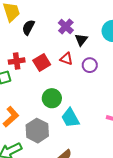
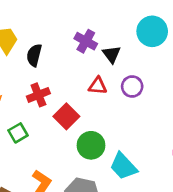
red cross: (17, 61) -> (38, 95), moved
red square: (42, 63) -> (66, 116), moved

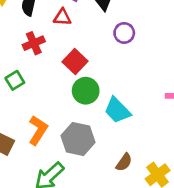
red triangle: (98, 86) -> (62, 17), moved
red square: (66, 116) -> (75, 62), moved

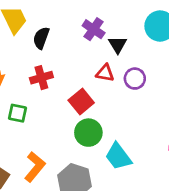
red triangle: (62, 17) -> (105, 73), moved
green square: (15, 80) -> (18, 113), turned 36

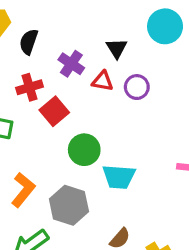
purple cross: (94, 29) -> (71, 64), moved
red square: (81, 101) -> (54, 111), moved
cyan trapezoid: (118, 157) -> (119, 177), turned -48

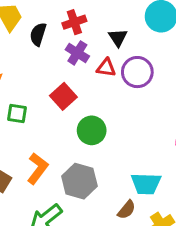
red cross: (29, 87) -> (74, 22), moved
purple circle: (137, 87) -> (137, 72), size x1.4
cyan trapezoid: (119, 177) -> (146, 184), moved

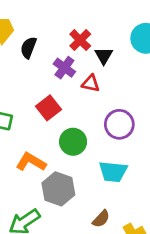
red cross: (74, 22) -> (80, 40), moved, turned -30
purple circle: (137, 72) -> (119, 124), moved
orange L-shape: (37, 169) -> (31, 162), moved, turned -100
cyan trapezoid: (146, 184) -> (113, 172), moved

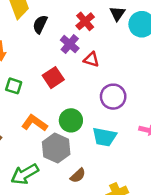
black triangle: (104, 56) -> (117, 13), moved
green circle: (73, 142) -> (71, 120), moved
brown semicircle: (101, 219) -> (78, 176), moved

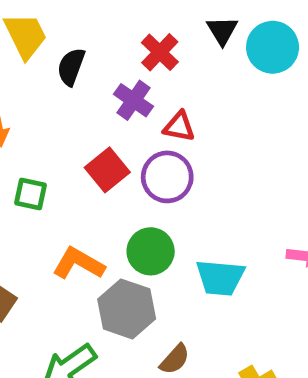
purple circle: (113, 97) -> (167, 177), moved

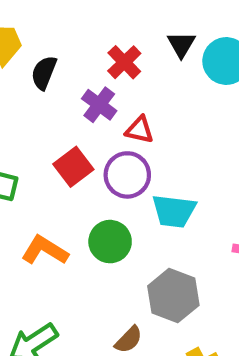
cyan trapezoid: (220, 278) -> (174, 211), moved
gray hexagon: (127, 309) -> (173, 296), moved

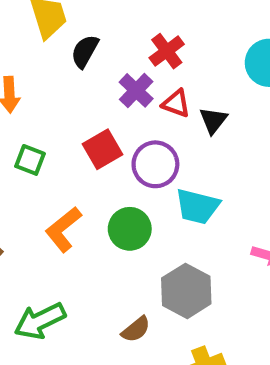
black triangle: (181, 44) -> (213, 120), moved
red triangle: (140, 130) -> (176, 103), moved
orange L-shape: (45, 250) -> (63, 229), turned -78

